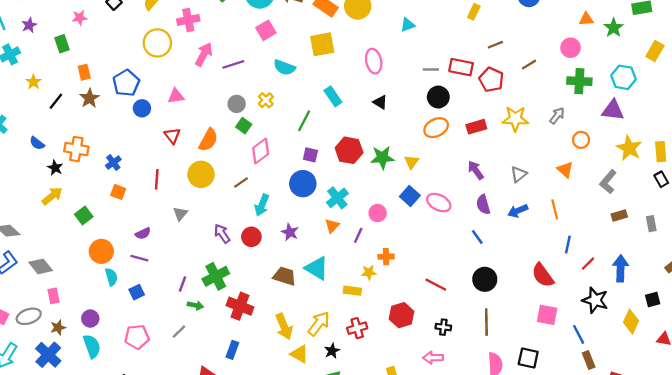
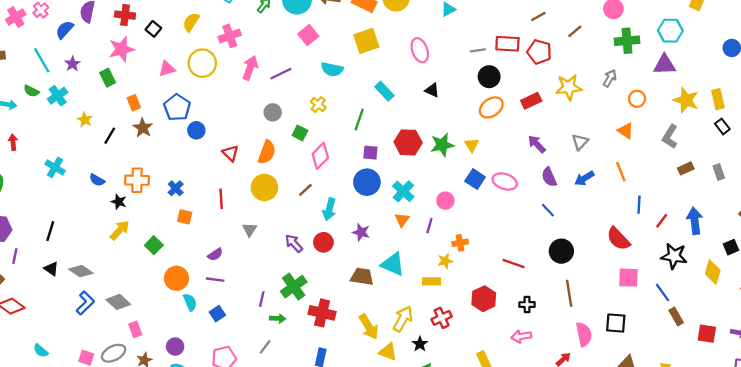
pink star: (80, 18) -> (121, 49), size x1.6
pink triangle: (176, 96) -> (167, 69), moved
gray circle: (237, 104) -> (273, 112), moved

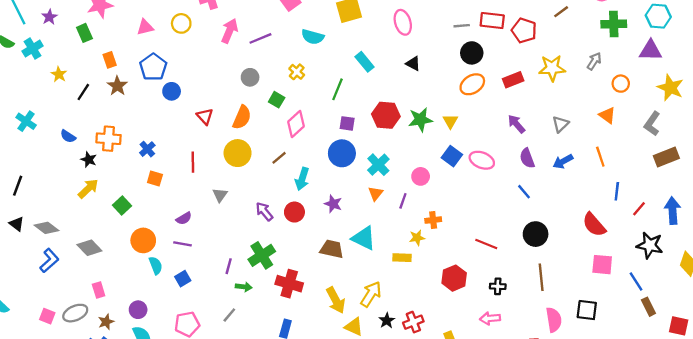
yellow circle: (202, 63) -> (181, 23), size x0.7
brown rectangle: (686, 168) -> (666, 157), size x1.5
gray diamond: (118, 302) -> (89, 248), moved
red cross: (442, 318) -> (413, 322), moved

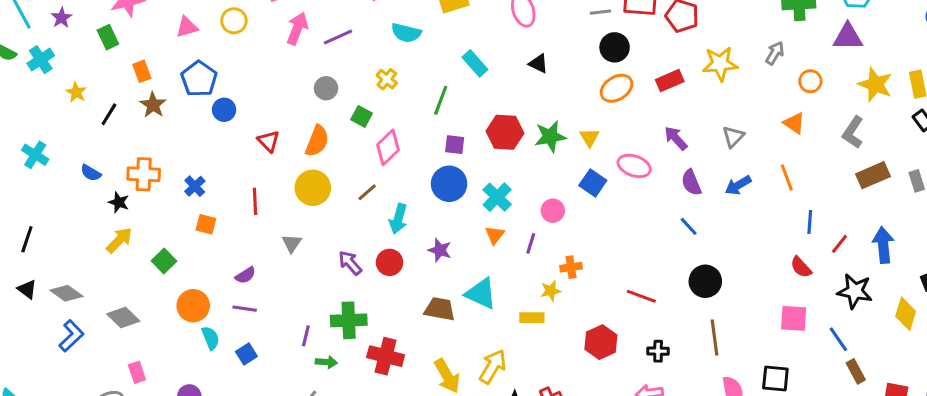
pink ellipse: (482, 160) -> (634, 166), moved
red semicircle: (594, 225) -> (801, 267), moved, size x0.7
green cross: (262, 255) -> (349, 320), turned 32

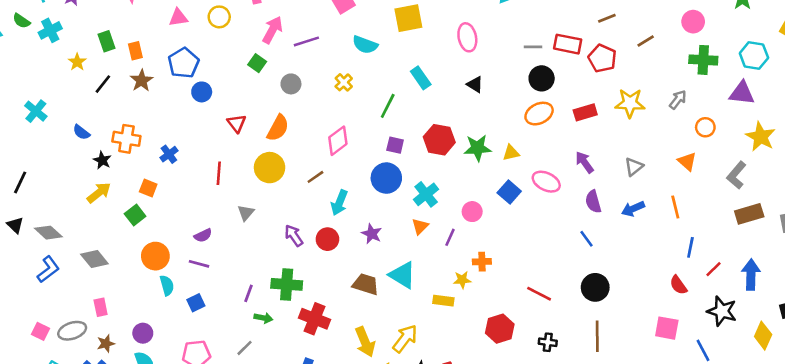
green rectangle: (108, 37) -> (107, 41), moved
green square: (362, 116) -> (257, 63), moved
yellow triangle: (590, 138) -> (511, 153), turned 42
orange square: (206, 224) -> (148, 188), moved

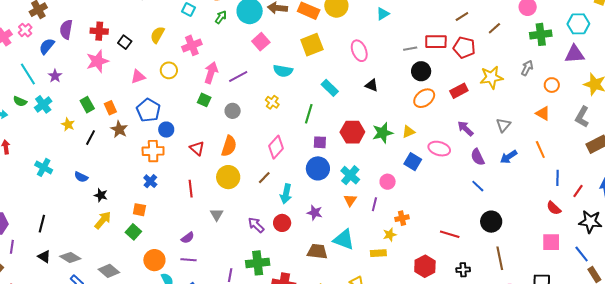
orange cross: (126, 139) -> (153, 151), moved

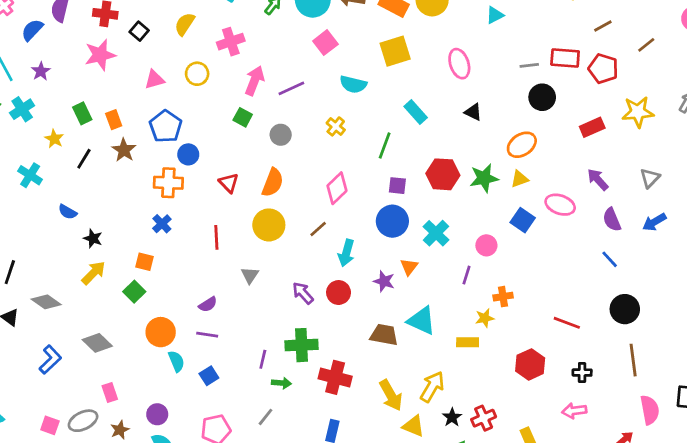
orange ellipse: (424, 98) -> (522, 145), moved
cyan cross: (44, 167) -> (30, 175), moved
orange triangle: (350, 200) -> (409, 267), moved
gray diamond: (70, 257) -> (46, 302), moved

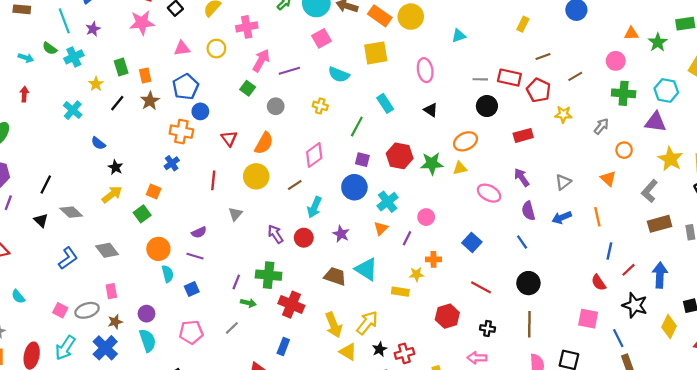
yellow star: (638, 112) -> (563, 114), moved, size x0.7
yellow cross: (336, 126) -> (320, 106), turned -32
blue square: (523, 220) -> (472, 242), moved
orange triangle: (409, 267) -> (381, 228), moved

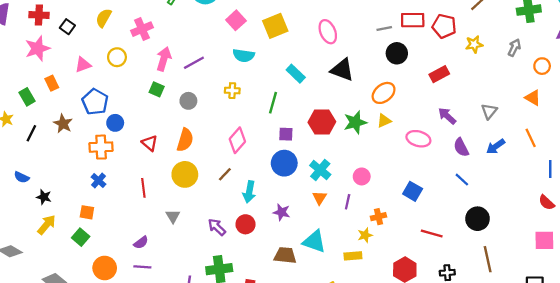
pink square: (322, 38) -> (236, 20), moved
orange rectangle: (145, 76) -> (52, 83), moved
black triangle: (431, 110) -> (342, 70), size x1.6

